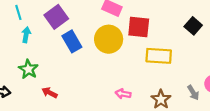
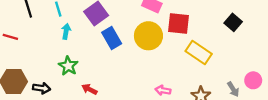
yellow rectangle: (159, 56) -> (199, 52), turned 30

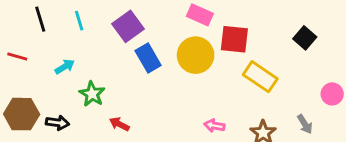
cyan arrow: (66, 31) -> (65, 67), moved, turned 48
pink circle: (253, 80) -> (332, 94), moved

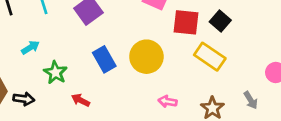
black square: (305, 38) -> (220, 21), moved
yellow circle: (196, 55) -> (146, 57), moved
blue rectangle: (148, 58) -> (104, 59), moved

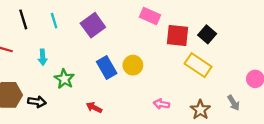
cyan arrow: (30, 47) -> (43, 57), turned 119
yellow circle: (146, 57) -> (133, 65), moved, size x0.7
red arrow: (81, 100) -> (94, 107), moved

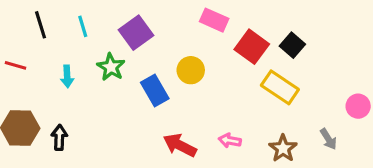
red square: (177, 35) -> (252, 47), turned 30
yellow circle: (133, 65) -> (191, 70), moved
green star: (64, 79) -> (111, 67), moved
black arrow: (37, 102) -> (59, 137), turned -96
red arrow: (94, 107) -> (180, 145), moved, size x1.5

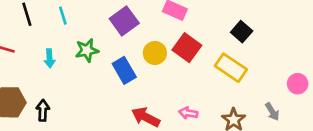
purple square: (136, 33) -> (124, 21), moved
red square: (252, 47) -> (187, 48), moved
green star: (111, 67) -> (87, 50), turned 30

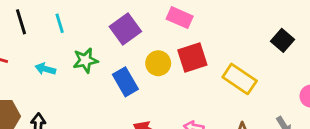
black square: (242, 32) -> (282, 40), moved
red square: (187, 48) -> (192, 58), turned 36
cyan arrow: (49, 58) -> (45, 69), turned 108

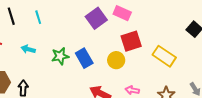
purple square: (125, 29) -> (96, 18), moved
green star: (85, 60) -> (60, 56), moved
yellow circle: (158, 63) -> (116, 60), moved

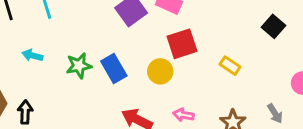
yellow rectangle: (164, 56) -> (230, 66), size x0.6

